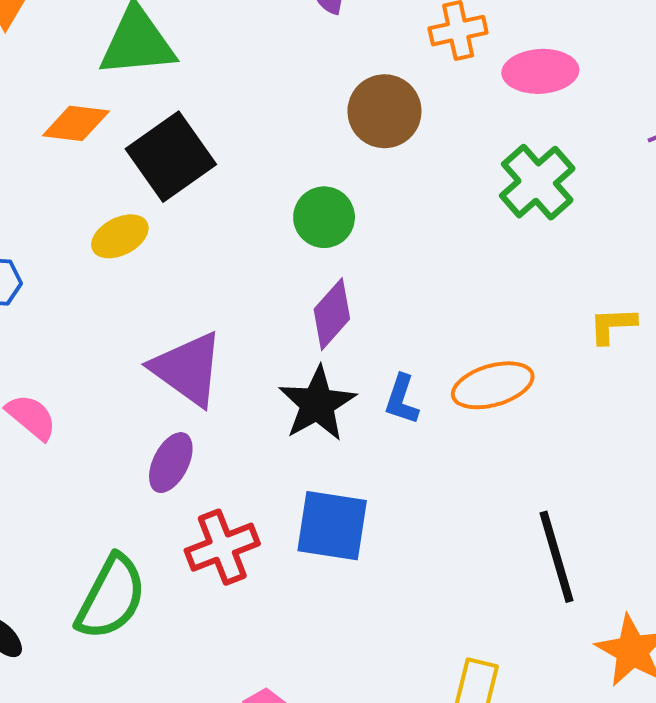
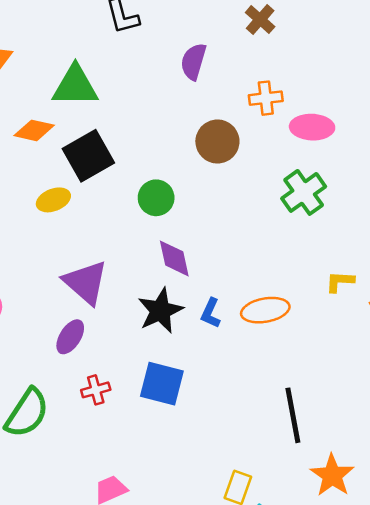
green circle: (324, 217) -> (156, 198), moved
purple diamond: (332, 314) -> (174, 258), turned -60
red cross: (222, 547) -> (96, 390), size x0.7

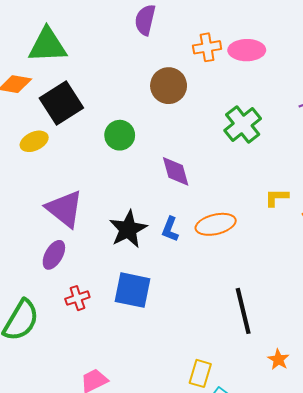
pink ellipse: (312, 127) -> (247, 50), moved
purple diamond: (174, 258) -> (176, 171), moved
orange star: (332, 475) -> (278, 359), size x0.6

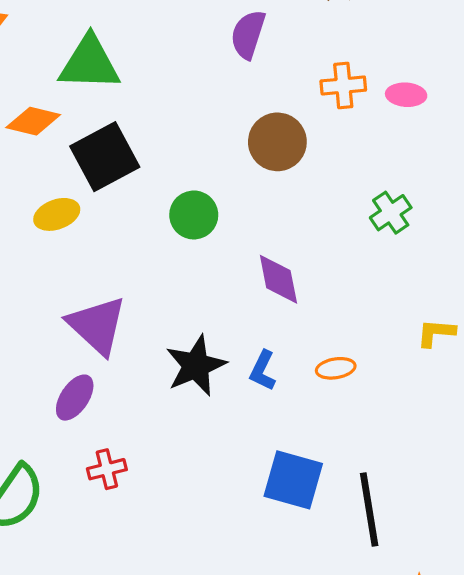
pink ellipse: (247, 50) -> (406, 95), size x0.7
green cross: (243, 124) -> (391, 213), size x0.7
orange ellipse: (216, 224) -> (336, 368), size x0.6
blue square: (132, 290) -> (293, 480), moved

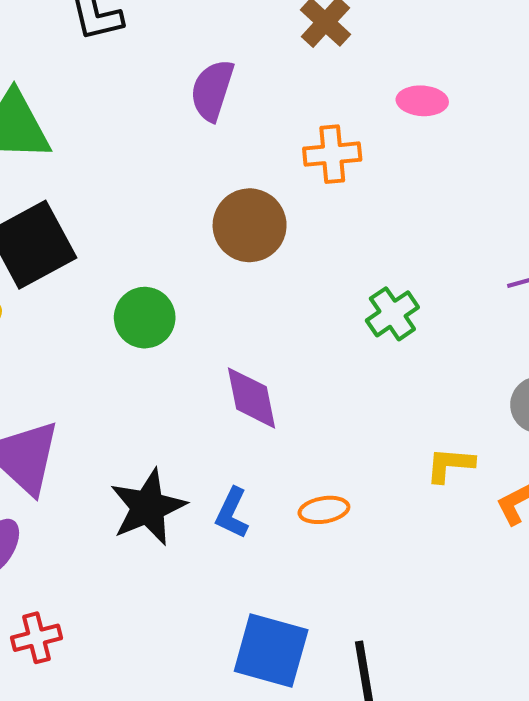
pink ellipse: (406, 95) -> (422, 101), moved

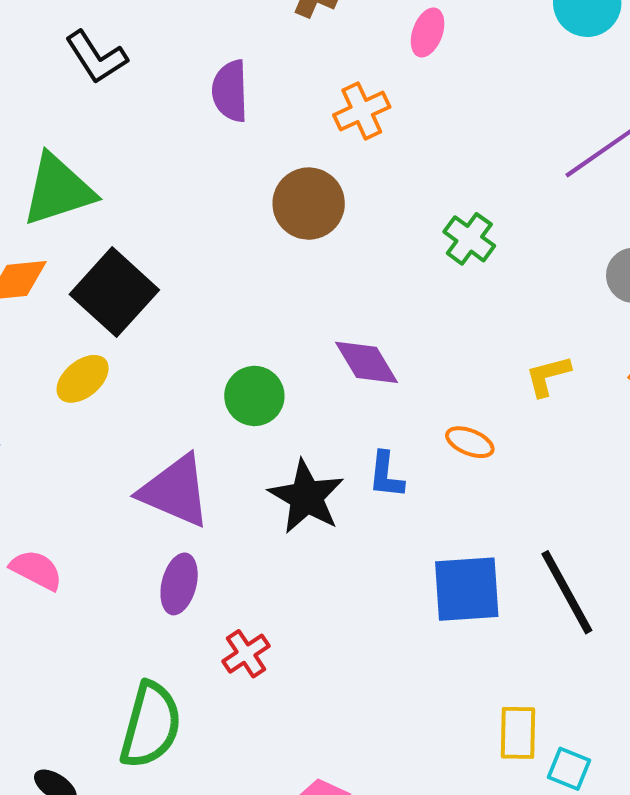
pink ellipse: (422, 101) -> (428, 32), turned -54
green circle: (145, 318) -> (254, 396), moved
yellow L-shape: (450, 465) -> (548, 376), moved
orange ellipse: (324, 510) -> (470, 442), turned 51

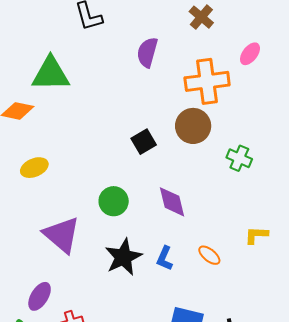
orange cross: (362, 111) -> (207, 81), size x1.6
brown circle: (309, 204) -> (193, 126), moved
green cross: (469, 239) -> (239, 158), turned -30
black square: (114, 292) -> (144, 142), moved, size x0.6
purple ellipse: (179, 584) -> (40, 296), moved

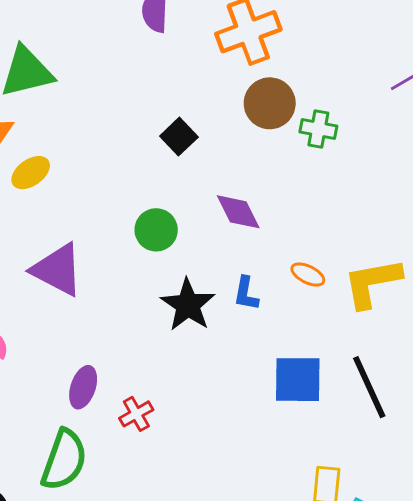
brown circle: (193, 126) -> (270, 103), moved
yellow ellipse: (34, 168) -> (31, 173), moved
purple triangle: (62, 235) -> (57, 270), moved
yellow L-shape: (256, 235) -> (372, 283), moved, size x1.8

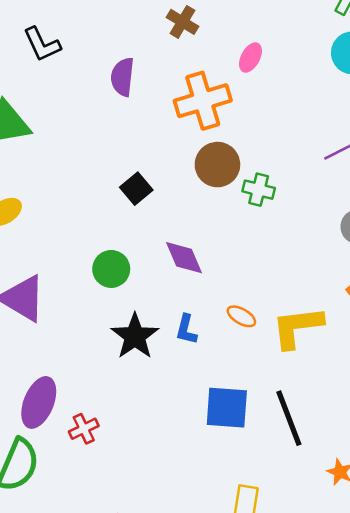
purple ellipse: (83, 387) -> (39, 402), size x1.4

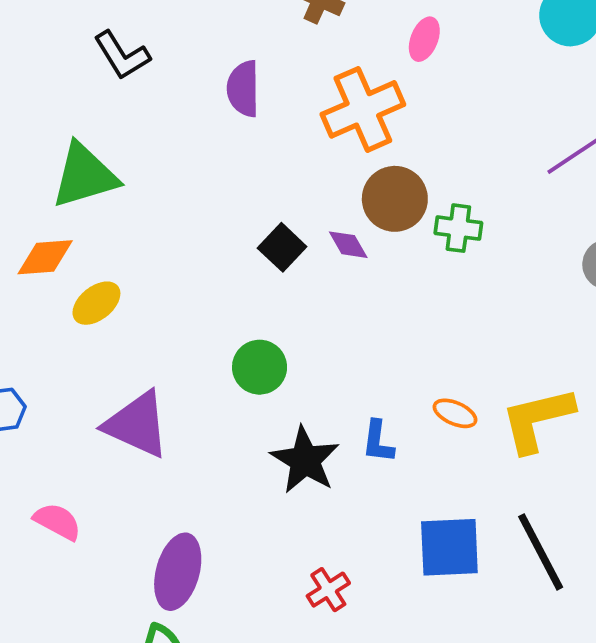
purple diamond: (184, 258) -> (348, 245), moved, size x0.7
red cross: (84, 429) -> (328, 590), moved

